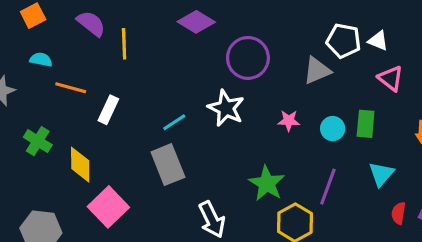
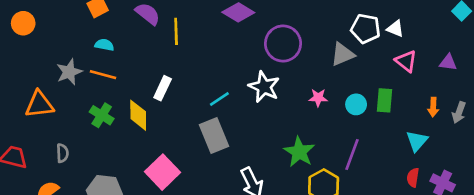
orange line: (71, 88) -> (103, 75), moved
yellow diamond: (80, 165) -> (138, 115), moved
cyan triangle: (381, 174) -> (417, 141), moved

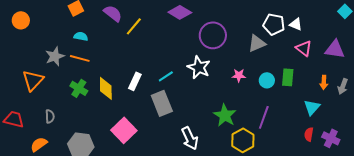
yellow line: (176, 31) -> (134, 26), turned 42
purple triangle: (448, 62) -> (335, 49), size x1.5
white rectangle: (163, 88) -> (135, 81), moved
orange triangle: (39, 104) -> (33, 80), turned -40

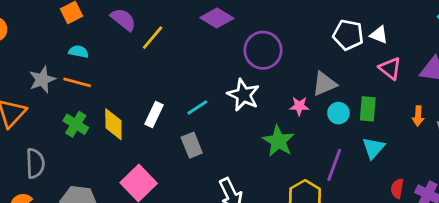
gray triangle: (257, 43) -> (324, 84), moved
gray rectangle: (162, 103) -> (192, 145), size x0.7
cyan triangle: (312, 107) -> (373, 148), moved
green star: (225, 115) -> (278, 141), moved
gray semicircle: (50, 116) -> (35, 163), size x1.5

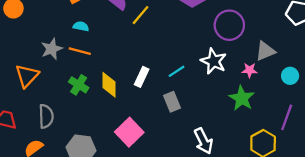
gray triangle: (324, 84) -> (265, 51), moved
pink star: (299, 106) -> (250, 70), moved

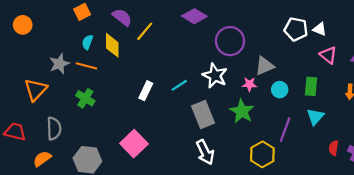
cyan semicircle: (81, 26) -> (87, 42), turned -80
cyan circle: (290, 76) -> (280, 90), moved
yellow diamond: (109, 85) -> (112, 45), moved
gray rectangle: (172, 102) -> (203, 114), moved, size x1.4

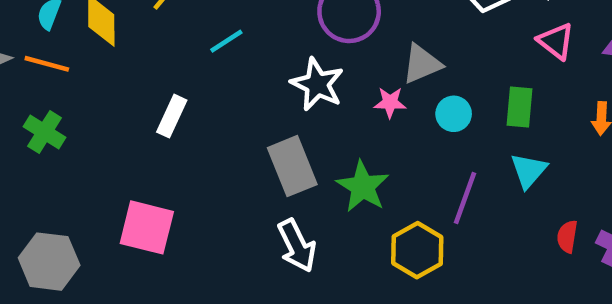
cyan line: (179, 85) -> (226, 41), moved
green star: (242, 111) -> (363, 187), moved
pink square: (134, 144) -> (147, 227), turned -32

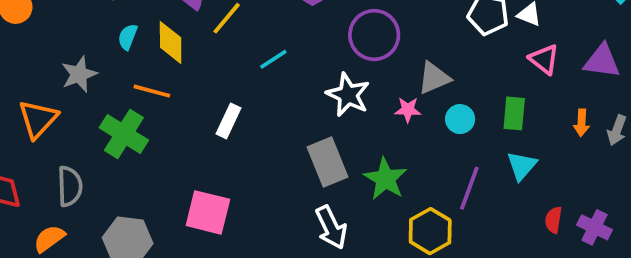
orange line: (47, 64) -> (152, 91), moved
green cross: (45, 132) -> (124, 134), size x1.4

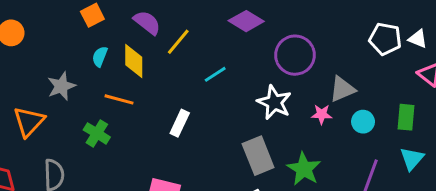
green cross: (124, 134) -> (97, 133), size x0.7

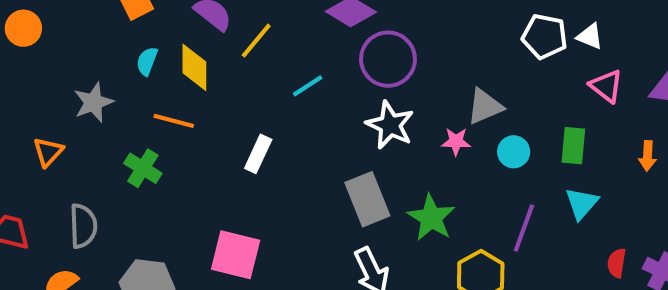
purple circle: (295, 55) -> (388, 59), moved
orange triangle: (29, 122) -> (48, 152), size x0.7

